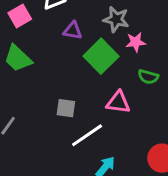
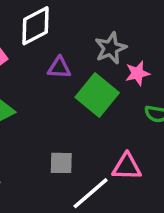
gray star: (116, 19) -> (111, 48), turned -30
pink triangle: (118, 102) -> (127, 167), moved

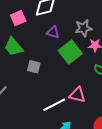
gray square: (61, 163) -> (34, 67), moved

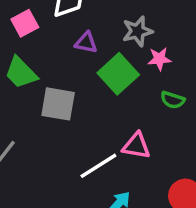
gray square: (34, 67) -> (58, 104), size x1.5

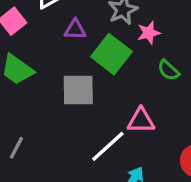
green semicircle: (173, 100) -> (168, 70), turned 35
gray square: (58, 104) -> (78, 90), moved

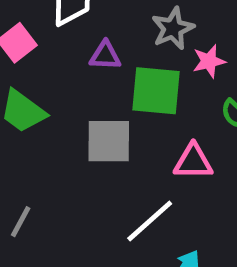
green square: (111, 54) -> (156, 91), turned -33
pink triangle: (141, 121) -> (193, 162), moved

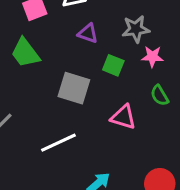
green square: (156, 91) -> (113, 65), size x0.6
white line: (150, 221) -> (58, 143), moved

